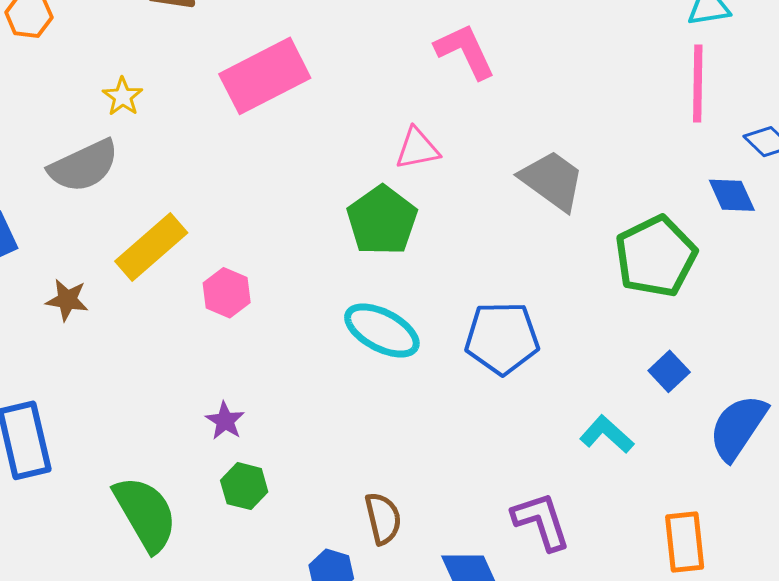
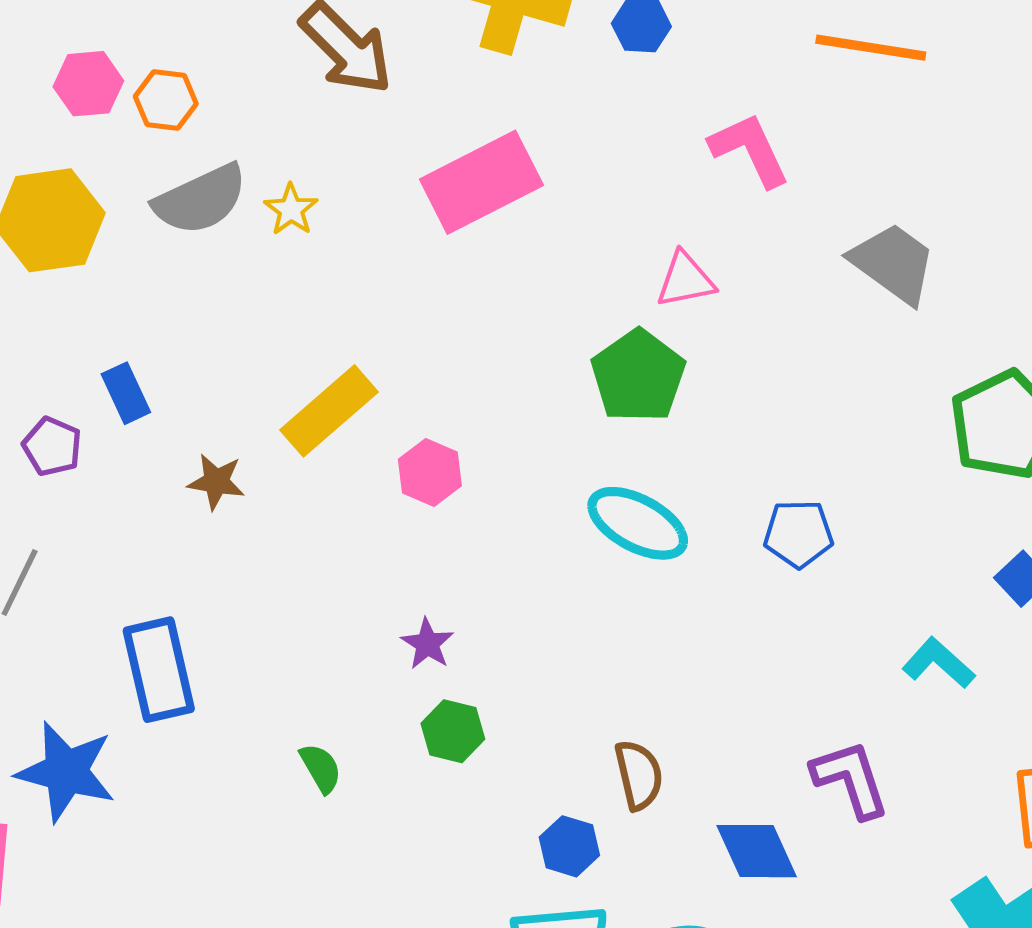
gray semicircle: (84, 166) -> (200, 200), moved
gray trapezoid: (552, 180) -> (893, 263), moved
blue pentagon: (502, 338) -> (798, 534), size x0.7
green semicircle: (145, 514) -> (321, 768), size x0.5

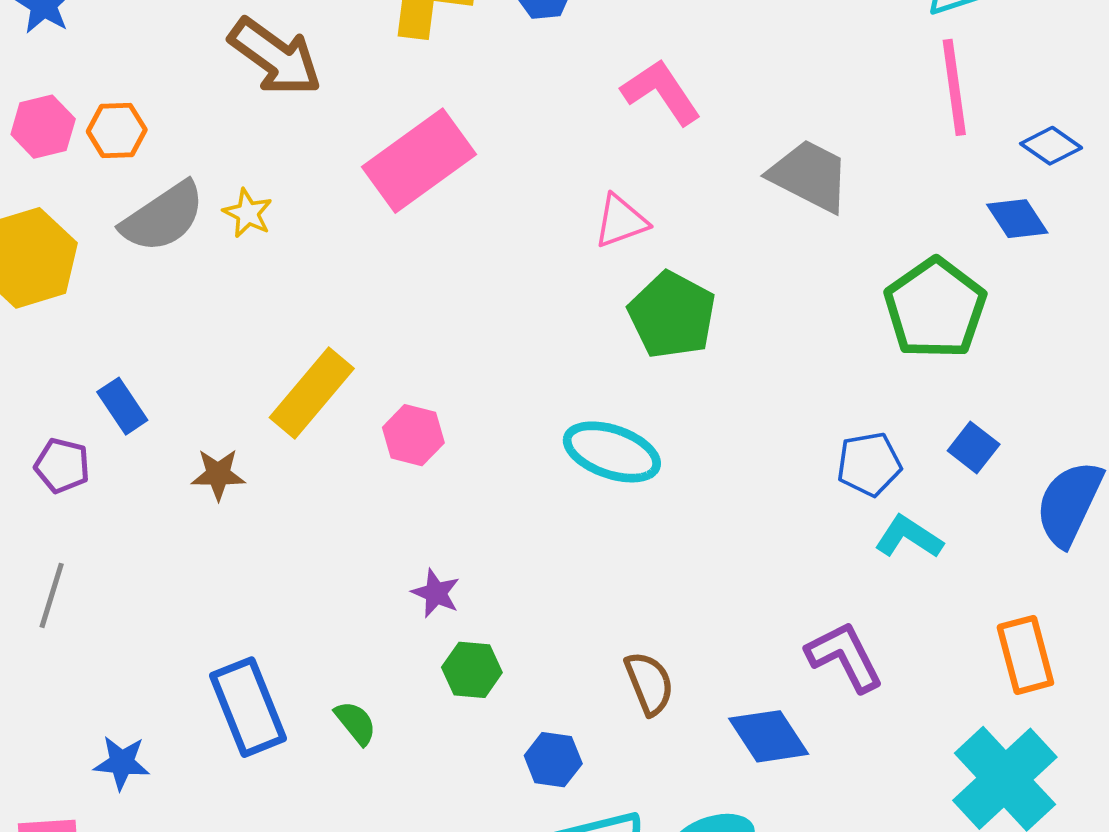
green pentagon: (638, 376) -> (672, 315), moved
blue pentagon: (798, 534) -> (869, 464), moved
blue rectangle: (159, 670) -> (248, 707), moved
blue star: (66, 772) -> (122, 763), size x0.6
blue hexagon: (569, 846) -> (553, 760), moved

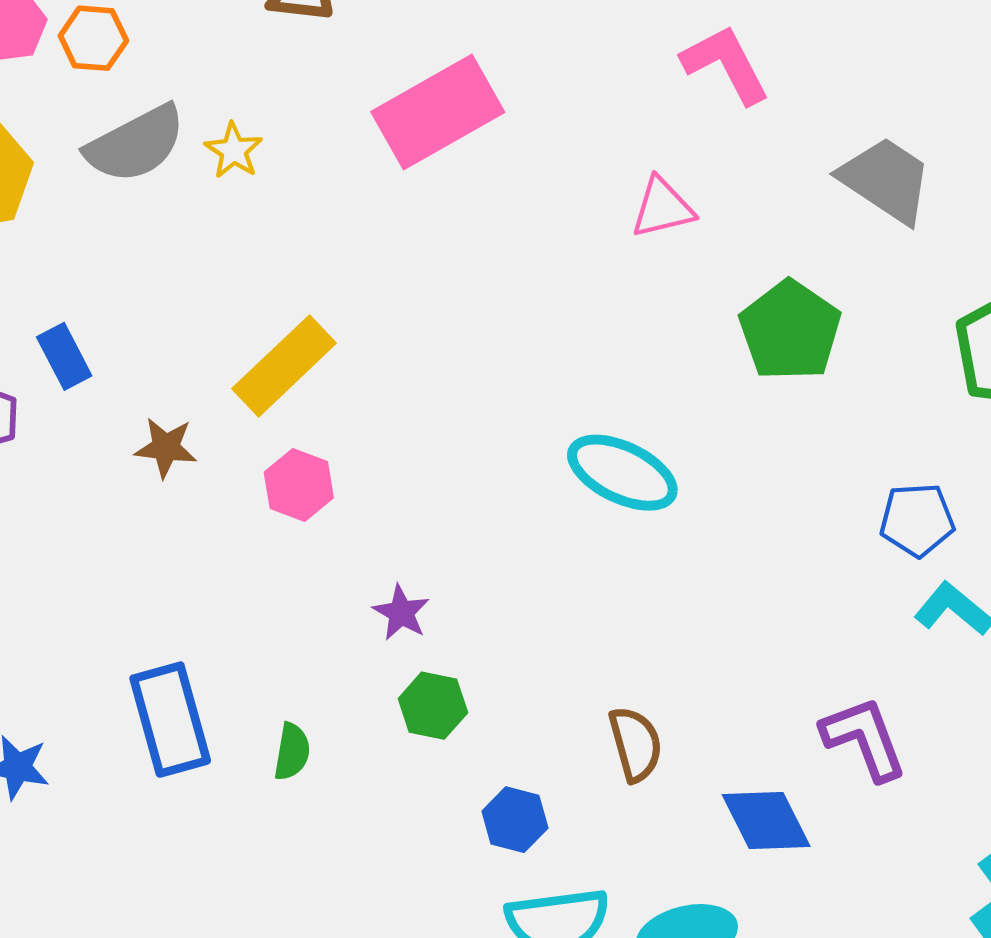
green pentagon: (672, 315) -> (790, 330), moved
pink hexagon: (413, 435) -> (299, 485), moved
green semicircle: (356, 723) -> (292, 752), turned 42

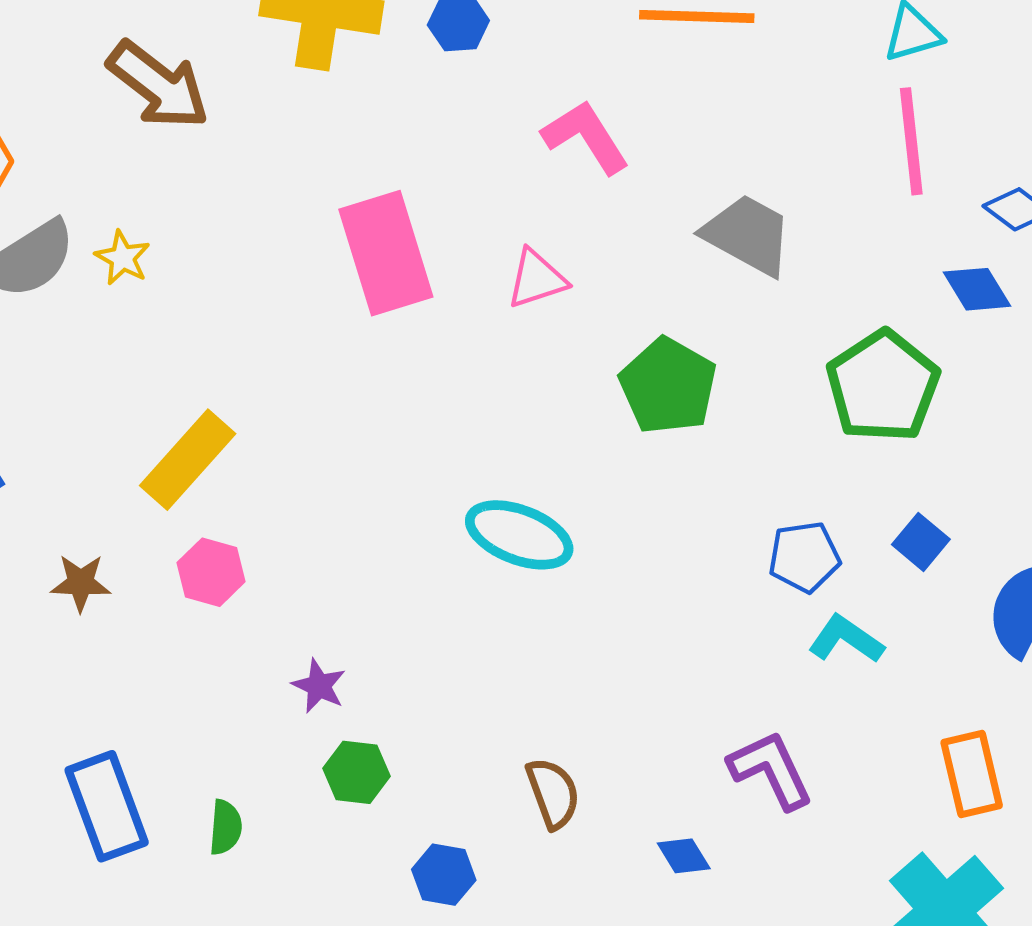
pink rectangle: (438, 112) -> (386, 253), moved, turned -73
brown star: (166, 448) -> (81, 583), moved
blue diamond: (766, 821) -> (684, 856), size x0.6

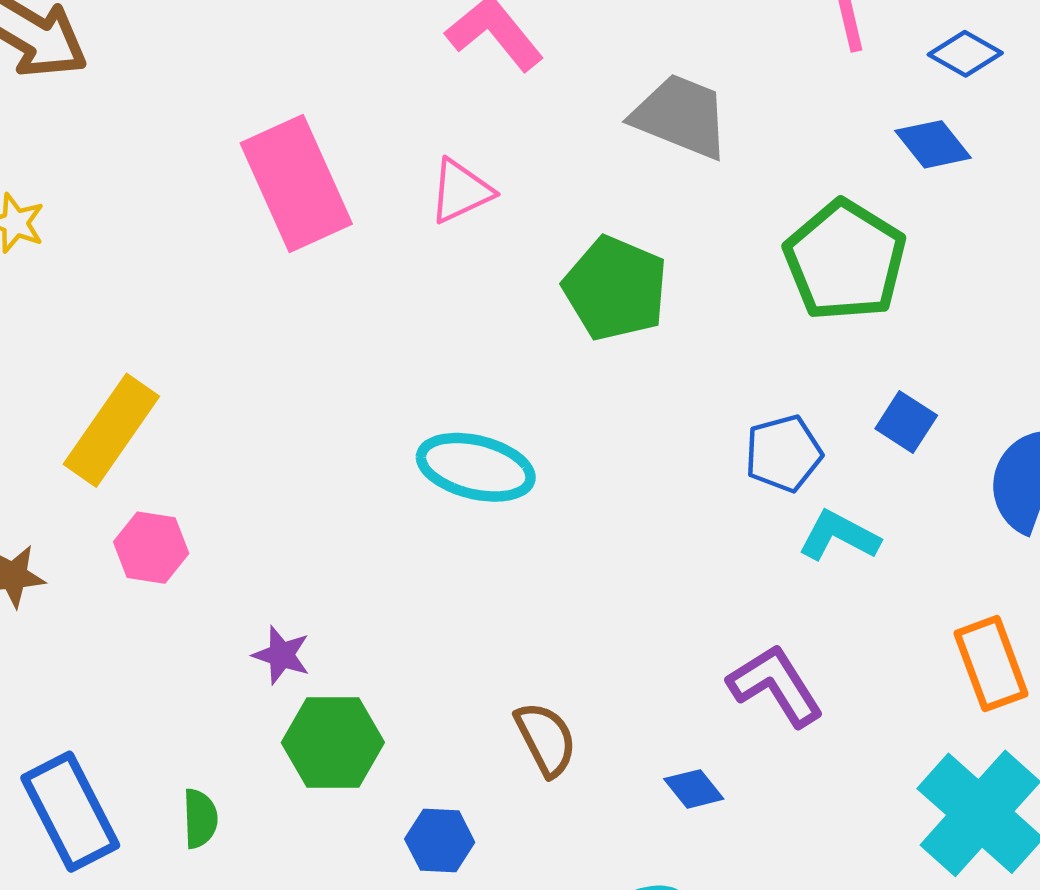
green hexagon: (357, 772) -> (333, 743), size x1.4

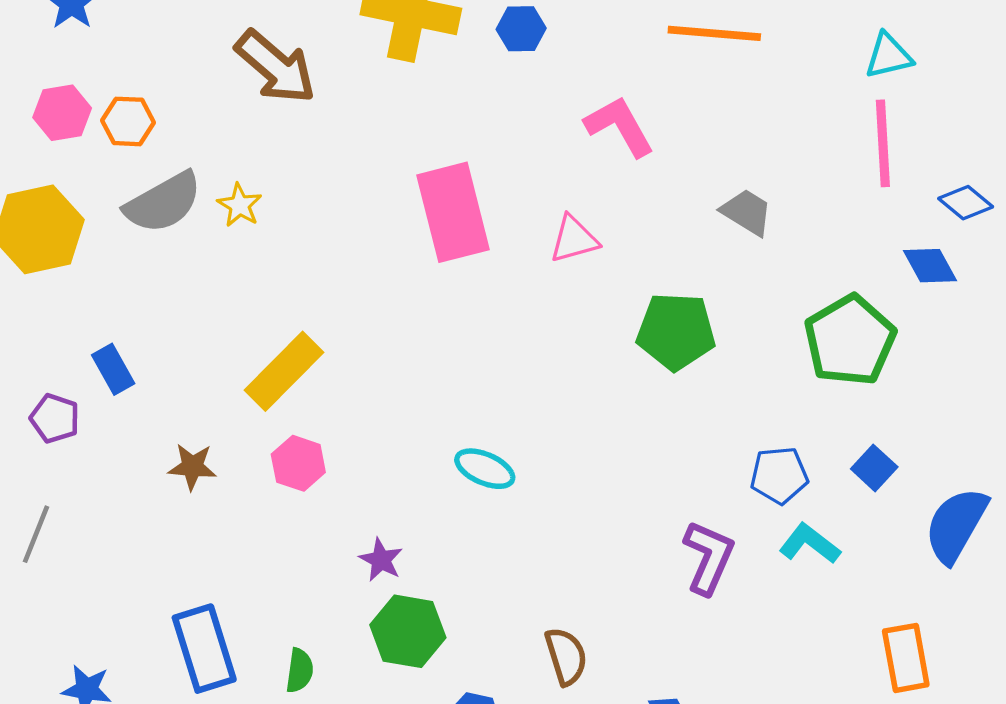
gray trapezoid: (681, 116) -> (747, 212), size x0.7
green pentagon: (615, 288) -> (676, 331), turned -30
cyan ellipse: (476, 467) -> (485, 469), moved, size x0.7
purple L-shape: (776, 685) -> (709, 557), moved, turned 46

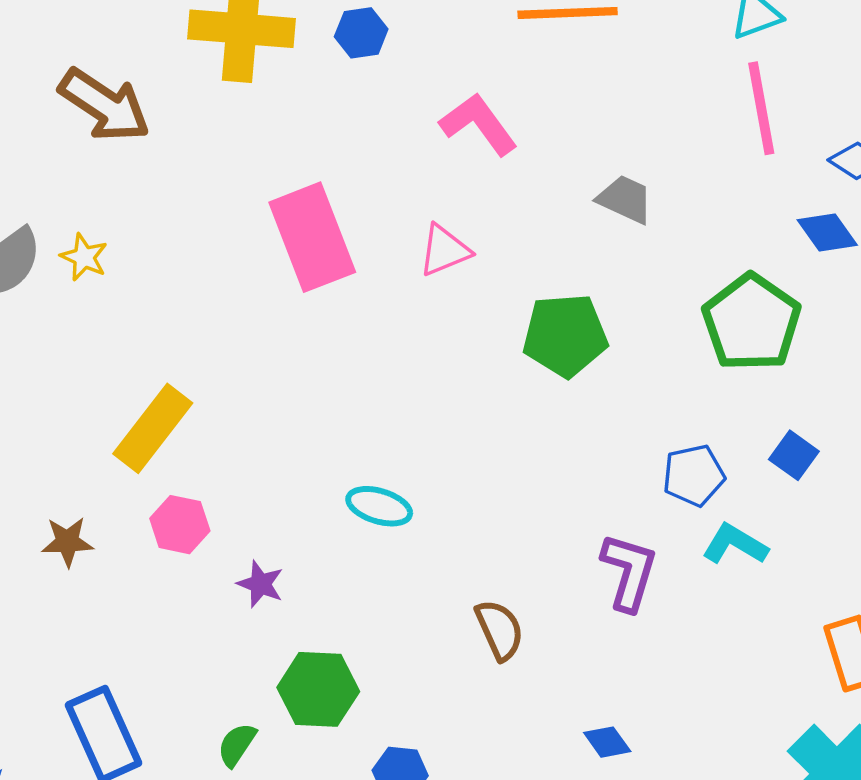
purple star: (381, 560) -> (260, 584), moved
brown semicircle: (566, 656) -> (500, 630), moved
green semicircle: (300, 670) -> (237, 745), moved, turned -147

